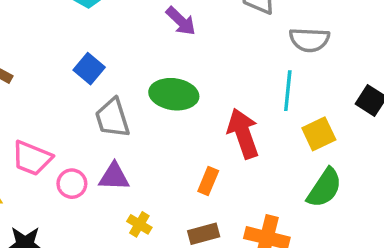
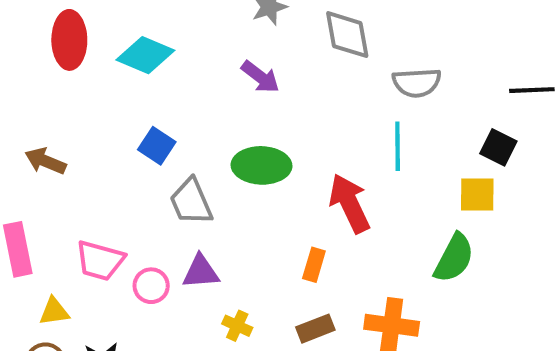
yellow square: (319, 134) -> (477, 194), moved, turned 32

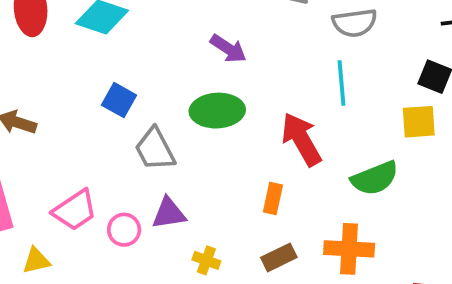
purple arrow: (260, 77) -> (228, 49), moved
green semicircle: (454, 258) -> (375, 178), moved, turned 45
pink trapezoid: (100, 260) -> (75, 210), turned -45

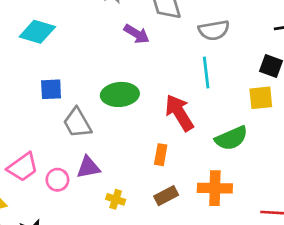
purple arrow: (228, 49) -> (137, 34), moved
blue square: (119, 100) -> (51, 89), turned -30

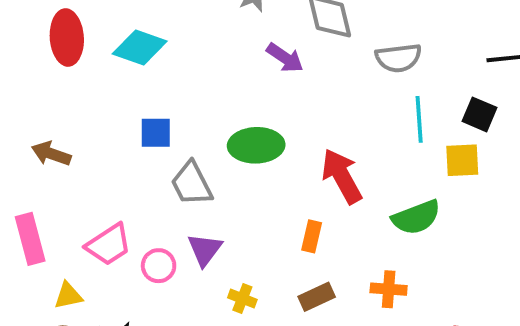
cyan line: (206, 72) -> (419, 119), moved
purple triangle: (88, 167) -> (205, 250), turned -45
orange cross: (215, 188) -> (389, 289), size x0.7

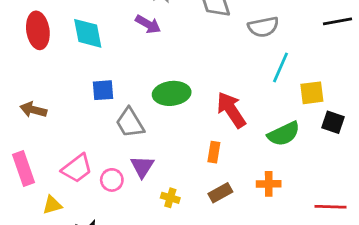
cyan diamond: (140, 48) -> (88, 33), turned 64
purple arrow: (285, 58) -> (148, 24), moved
black square: (480, 114) -> (333, 122), moved
cyan line: (419, 119) -> (281, 67), turned 32

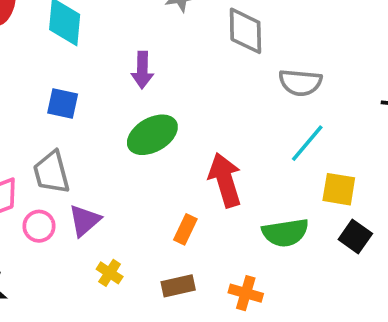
purple arrow: (148, 24) -> (142, 70), moved, turned 45
green ellipse: (172, 93) -> (152, 135), turned -40
gray trapezoid: (130, 123) -> (51, 172), moved

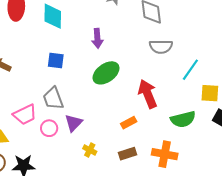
gray semicircle: (300, 82) -> (161, 47), moved
orange rectangle: (185, 229) -> (129, 123), turned 42
orange cross: (246, 293) -> (165, 154), size x1.4

